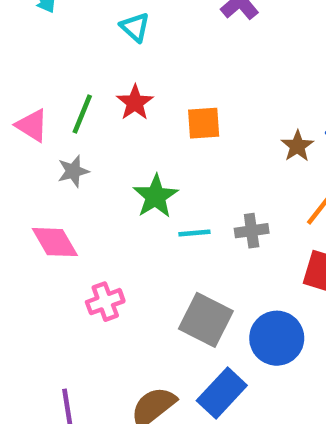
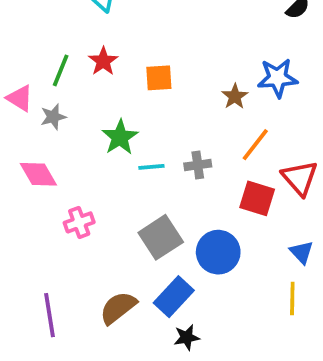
pink triangle: (32, 125) -> (20, 98), moved
gray square: (206, 320) -> (161, 237), turned 30

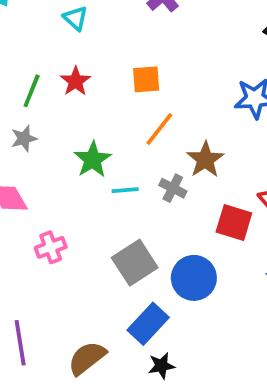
orange square: (159, 78) -> (146, 79), moved
brown star: (235, 96) -> (205, 160), moved, size x1.4
orange line: (255, 145) -> (159, 129), moved
gray cross: (198, 165) -> (173, 188), turned 35
brown semicircle: (118, 308) -> (87, 358), moved

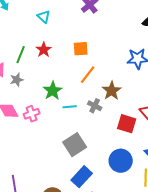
pink cross: (51, 247) -> (32, 114), moved
blue circle: (194, 278) -> (121, 161), moved

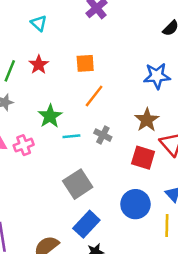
brown star: (112, 91) -> (147, 120), moved

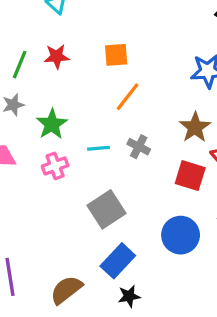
red star: (39, 65) -> (57, 57), turned 30
green star: (50, 116) -> (52, 124), moved
pink cross: (24, 145) -> (55, 166), moved

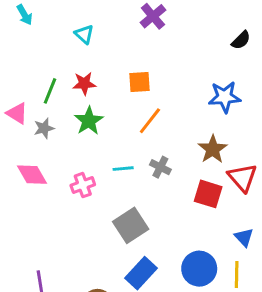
green star: (52, 124) -> (89, 121), moved
blue circle: (181, 235) -> (199, 269), moved

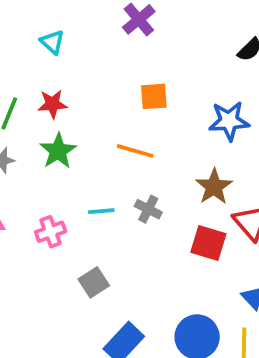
orange square: (139, 82) -> (154, 96), moved
orange line: (150, 121) -> (135, 151), turned 68
gray square: (131, 225) -> (94, 282), moved, size x0.7

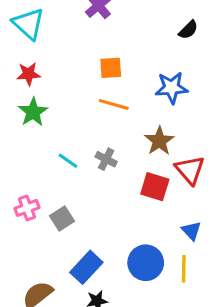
cyan triangle: (52, 42) -> (28, 24), size x1.6
orange line: (135, 151) -> (114, 104), moved
cyan line: (101, 211) -> (68, 161), turned 40
pink cross: (51, 232) -> (27, 208), moved

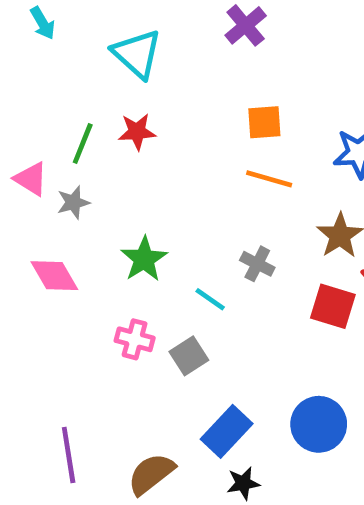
green star: (33, 112) -> (144, 259), moved
cyan line: (68, 161) -> (210, 299), moved
pink cross: (27, 208) -> (135, 339), turned 35

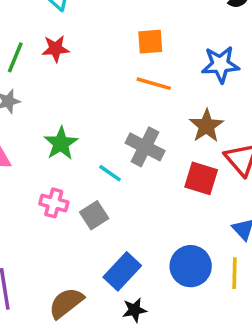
gray cross: (257, 264) -> (145, 147), size x1.5

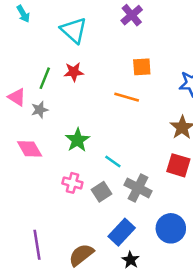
orange line: (154, 84) -> (127, 97), moved
gray cross: (145, 147) -> (138, 188), moved
black star: (135, 310) -> (130, 260), turned -30

